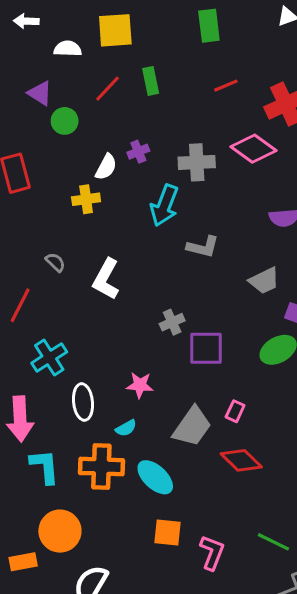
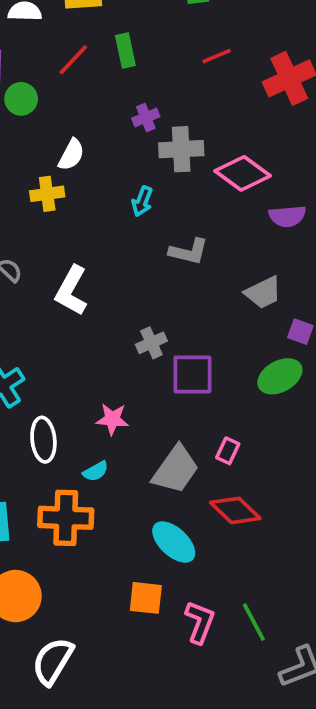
pink diamond: (254, 149) -> (243, 173), moved
purple cross: (138, 152) -> (146, 118), moved
cyan arrow: (164, 205) -> (142, 201), size x0.6
cyan ellipse: (155, 477) -> (174, 542), moved
green line: (273, 542) -> (254, 622), moved, turned 36

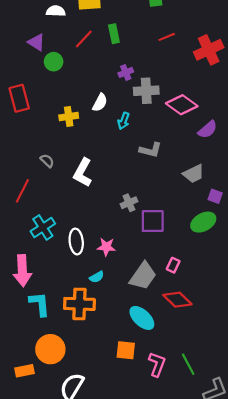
white semicircle: (71, 155) -> (100, 103), moved
purple semicircle: (287, 216) -> (208, 129), turned -36
white ellipse: (43, 440) -> (76, 241), moved

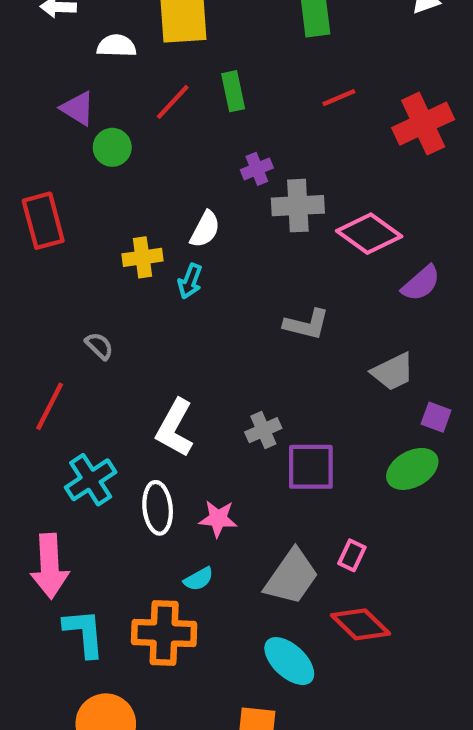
cyan arrow: (124, 121) -> (190, 281), moved
white L-shape: (83, 173) -> (175, 428), moved

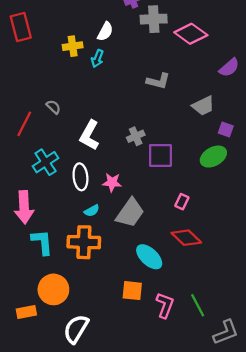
purple semicircle: (421, 283) -> (229, 68), moved
gray semicircle: (99, 346) -> (53, 107), moved
gray trapezoid: (291, 577) -> (130, 213), moved
cyan semicircle: (199, 579) -> (92, 211), moved

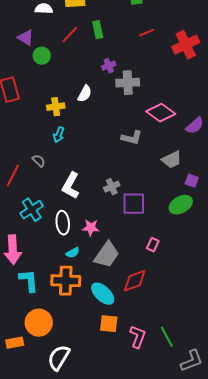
pink diamond: (191, 34) -> (161, 113), moved
cyan arrow: (97, 59) -> (59, 135), moved
red diamond: (186, 238) -> (135, 281), moved, turned -64
cyan ellipse: (149, 257) -> (103, 294), moved

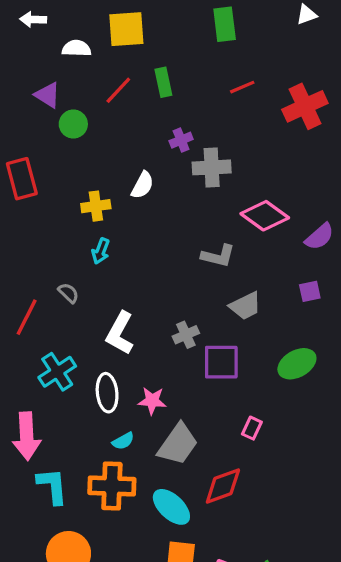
gray trapezoid: (172, 160) -> (245, 306), moved
purple square: (192, 181) -> (310, 291), moved, turned -32

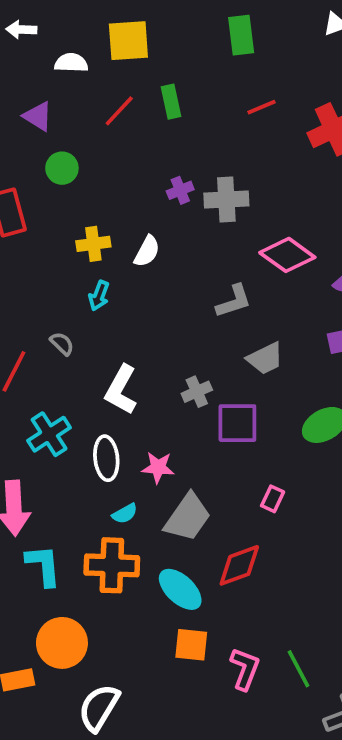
green circle: (73, 124) -> (62, 168), moved
purple cross: (181, 140) -> (180, 190), moved
white semicircle: (142, 185) -> (147, 251), moved
gray L-shape: (218, 256) -> (234, 301), turned -32

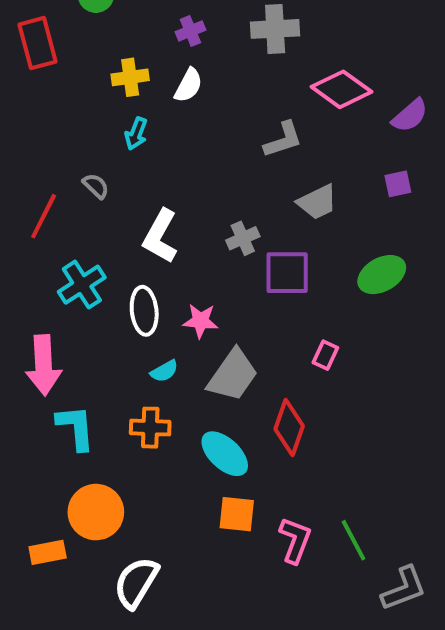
purple cross: (180, 190) -> (190, 31), moved
orange cross: (112, 565) -> (150, 428), size x0.7
red diamond: (239, 565) -> (289, 428), turned -51

